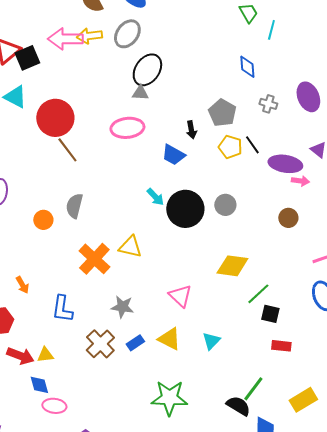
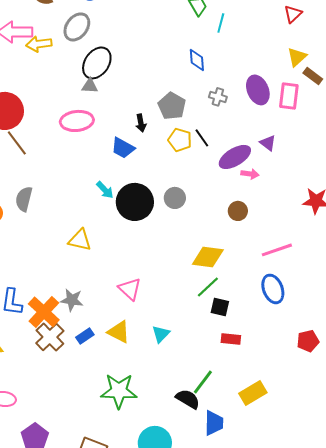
yellow arrow: (89, 36) -> (39, 44), moved
purple ellipse: (285, 164) -> (235, 157), turned -40
orange cross: (94, 259) -> (44, 312), moved
yellow diamond: (232, 266) -> (208, 257), moved

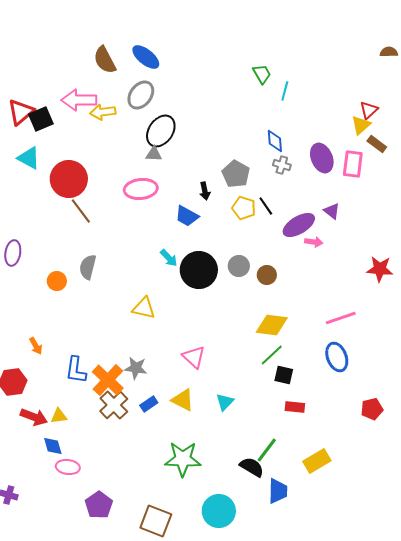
red triangle: (293, 14) -> (369, 110), moved
blue diamond: (197, 60) -> (275, 141), moved
brown circle: (238, 211) -> (267, 275), moved

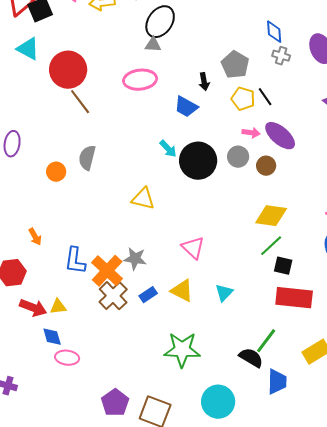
purple ellipse: (299, 225) -> (280, 136), moved, turned 72
pink arrow: (314, 242) -> (251, 133), moved
red rectangle: (295, 407) -> (294, 298), size x1.8
purple pentagon: (99, 505) -> (115, 403), moved

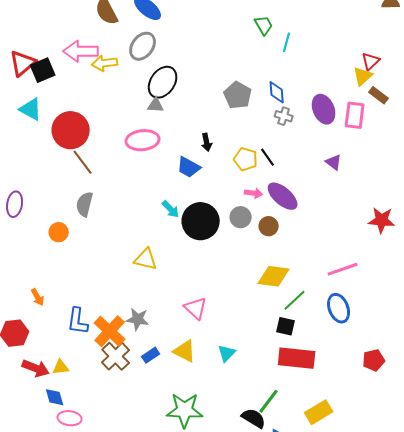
gray pentagon: (235, 65) -> (238, 95), moved
gray semicircle: (87, 158) -> (85, 204), moved
green line: (271, 246) -> (295, 300), moved

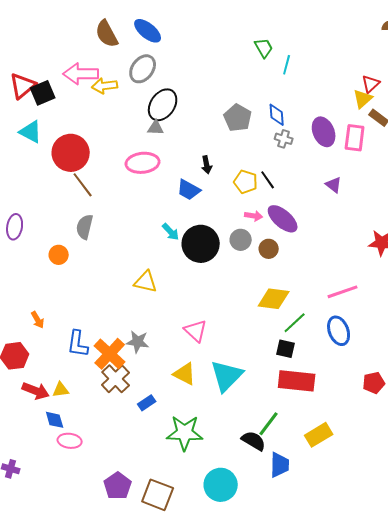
cyan triangle: (227, 353) -> (227, 376), size x1.8
blue rectangle: (151, 355) -> (147, 403), moved

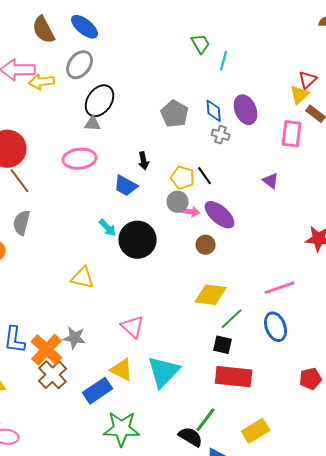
purple ellipse: (324, 132) -> (246, 110), moved
gray circle: (241, 240) -> (178, 202), moved
blue rectangle: (147, 403) -> (98, 391), moved, size x1.6

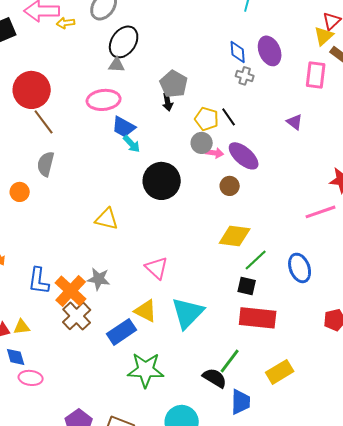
yellow arrow: (42, 82) -> (66, 23), size x0.7
gray pentagon: (175, 114) -> (174, 84), moved
blue trapezoid: (126, 186) -> (124, 127), moved
cyan arrow: (108, 228) -> (132, 144), moved
pink line: (280, 288) -> (321, 212), moved

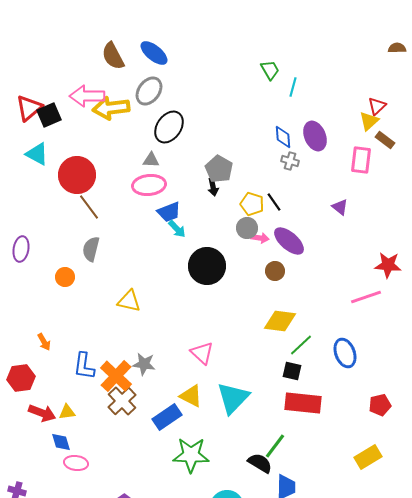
yellow arrow: (66, 23) -> (111, 108), size x2.0
gray triangle: (117, 65) -> (151, 160), moved
blue trapezoid: (124, 127) -> (169, 212), turned -50
yellow triangle: (107, 219) -> (129, 301), moved
yellow rectangle: (280, 372) -> (368, 457), moved

